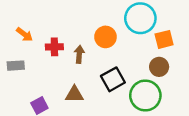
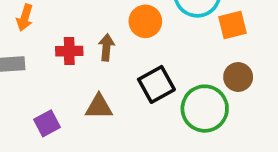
orange arrow: (24, 34) -> (25, 18), turned 70
red cross: (54, 47) -> (69, 51), moved
brown circle: (159, 67) -> (238, 77), moved

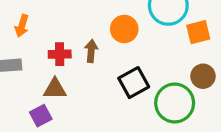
brown triangle: (99, 107) -> (55, 89), moved

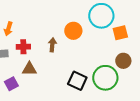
red cross: (60, 54) -> (23, 47), moved
black square: (134, 83) -> (77, 81), moved, turned -36
purple square: (41, 116) -> (11, 84), moved

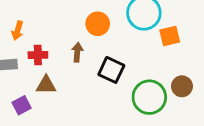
orange circle: (73, 31) -> (98, 24), moved
brown circle: (123, 61) -> (182, 86), moved
black square: (77, 81) -> (111, 70), moved

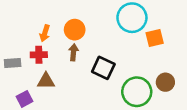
orange circle: (98, 24) -> (75, 30), moved
orange arrow: (17, 31) -> (45, 33), moved

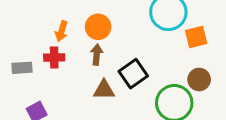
black square: (103, 68) -> (133, 74), turned 30
brown triangle: (46, 81) -> (104, 90), moved
brown circle: (165, 82) -> (199, 79), moved

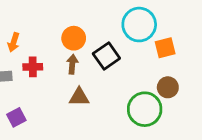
orange arrow: (61, 31) -> (14, 42), moved
black square: (133, 74) -> (106, 56), moved

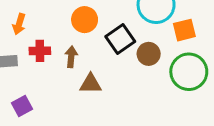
brown arrow: (72, 64) -> (71, 57), moved
brown circle: (168, 87) -> (149, 54), moved
green circle: (145, 109) -> (189, 72), moved

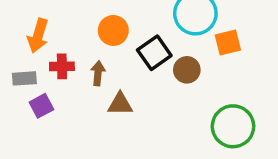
orange arrow: (19, 24) -> (38, 36), size x1.4
green circle: (189, 72) -> (233, 126), moved
purple square: (22, 106) -> (41, 106), moved

